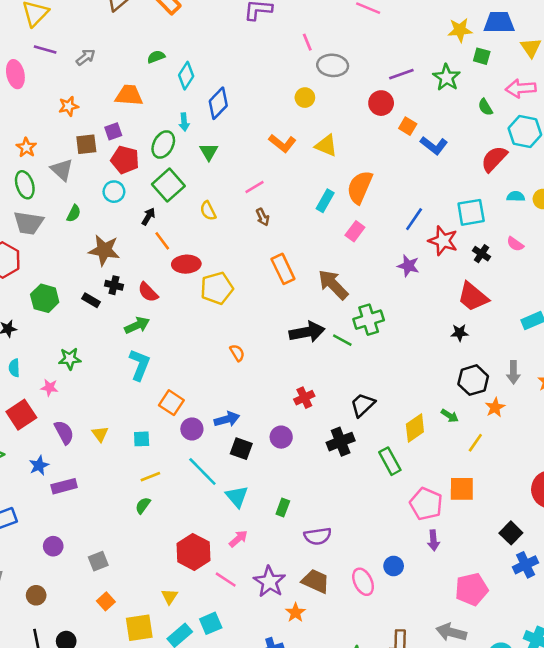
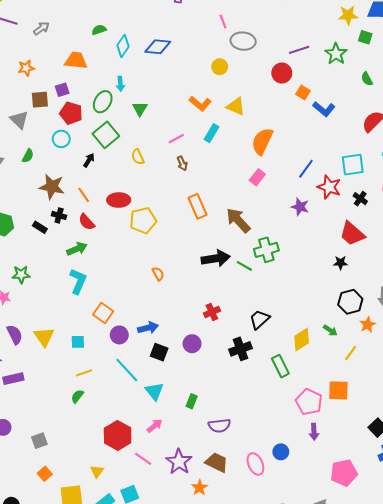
blue diamond: (218, 103) -> (158, 47), moved, turned 50
cyan rectangle: (325, 201) -> (212, 133), moved
orange line: (162, 241) -> (84, 195), moved
yellow triangle: (100, 434) -> (44, 337), size x1.5

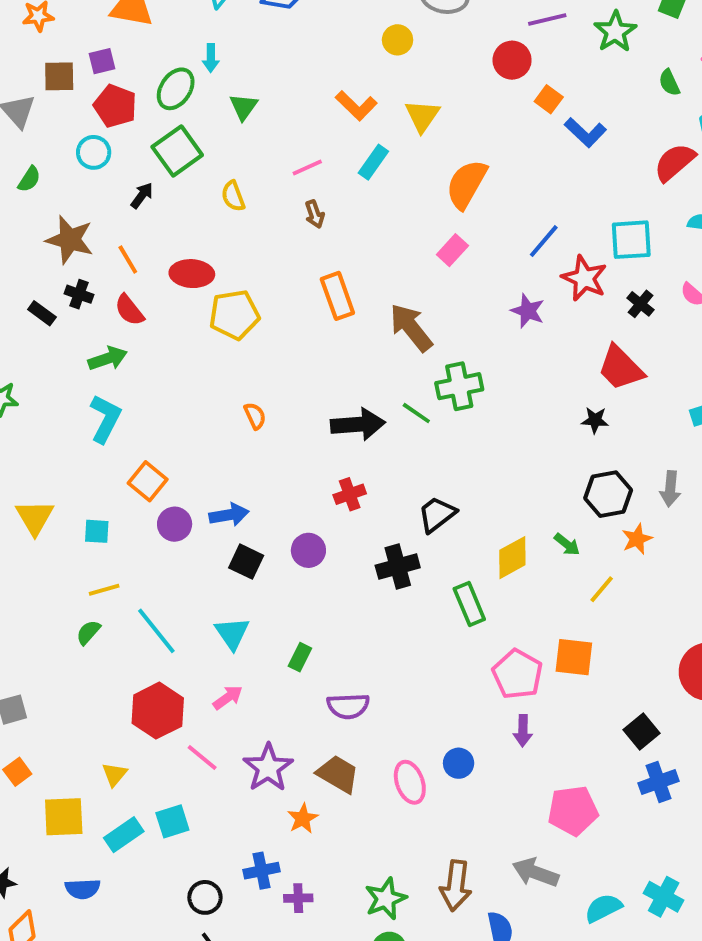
yellow triangle: (236, 106) -> (422, 116), turned 36
black arrow: (216, 258) -> (358, 424), moved
cyan line: (127, 370) -> (156, 631), moved

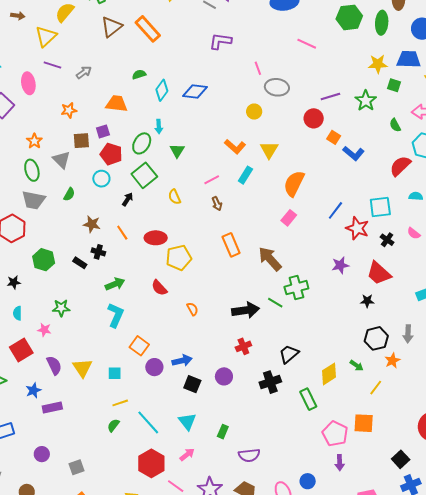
brown star: (70, 240) -> (92, 224), size x0.7
red semicircle: (129, 310) -> (159, 288), moved
purple star: (528, 311) -> (340, 265), moved, turned -30

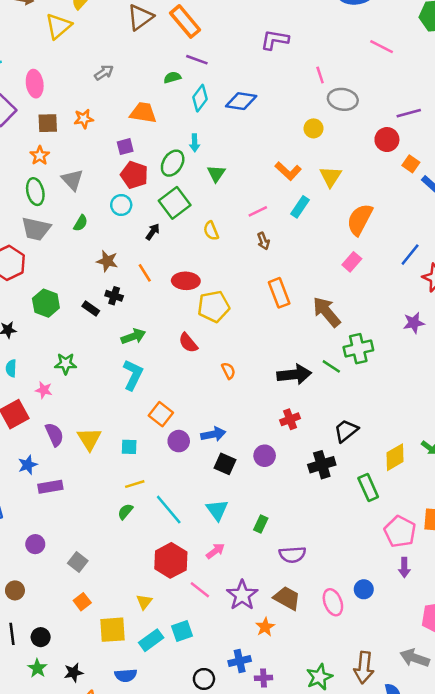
purple line: (52, 65) -> (197, 60), moved
brown square: (81, 141) -> (48, 123), moved
gray square: (77, 467) -> (78, 562), turned -35

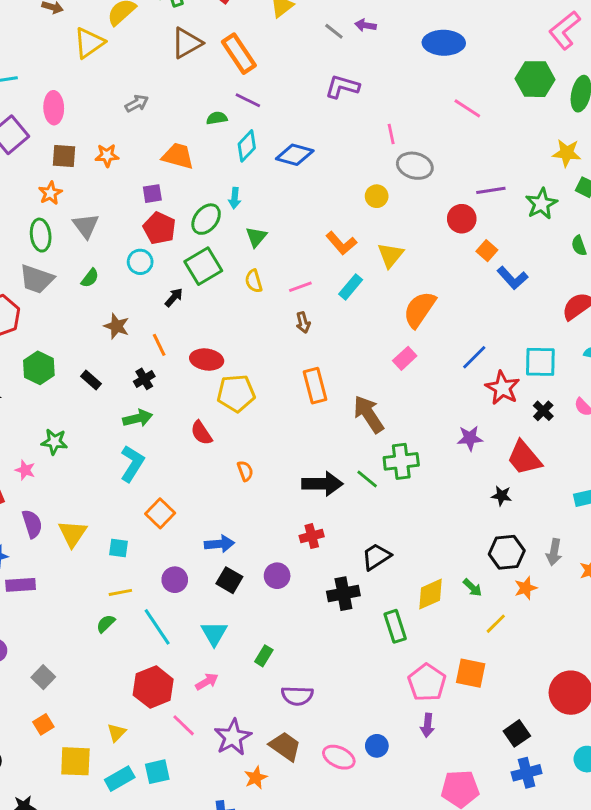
yellow semicircle: (211, 231) -> (254, 281), moved
black cross: (114, 296) -> (144, 379), moved, turned 35
purple circle: (179, 441) -> (175, 580), moved
pink ellipse: (333, 602) -> (339, 757), turned -50

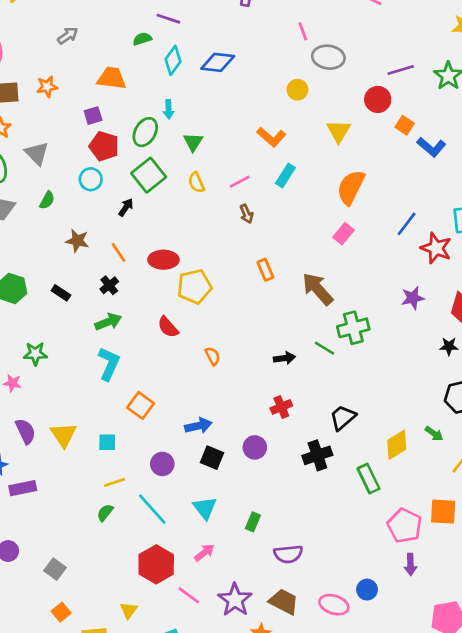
yellow triangle: (390, 255) -> (339, 131), moved
orange rectangle: (315, 386) -> (265, 270), size x0.7
black arrow: (322, 484) -> (284, 358), size x0.6

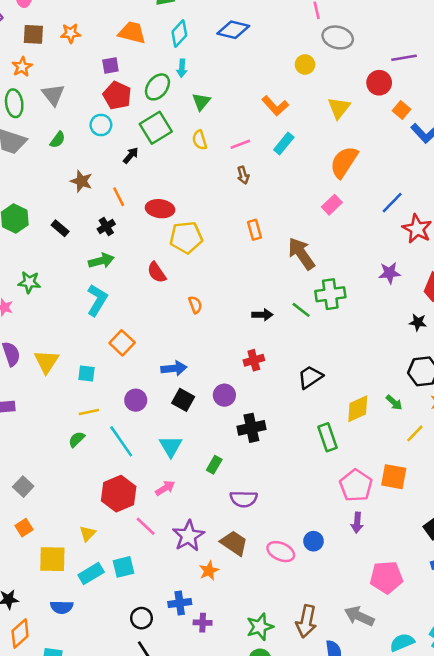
cyan diamond: (173, 60) -> (179, 34), moved
black cross: (317, 455) -> (251, 428), moved

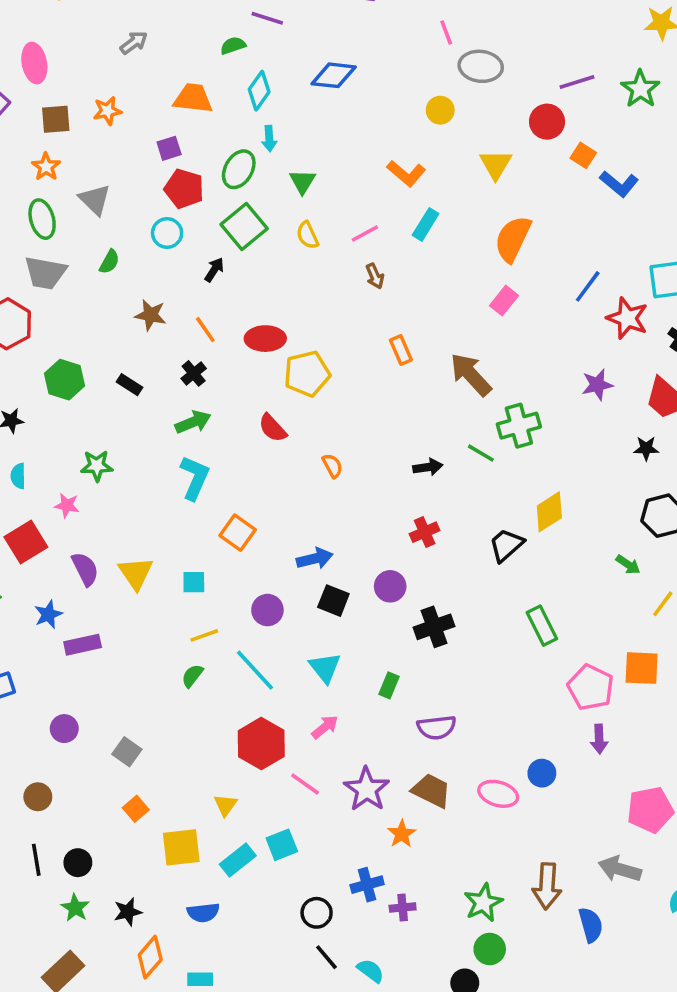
yellow diamond: (358, 409) -> (549, 512), moved

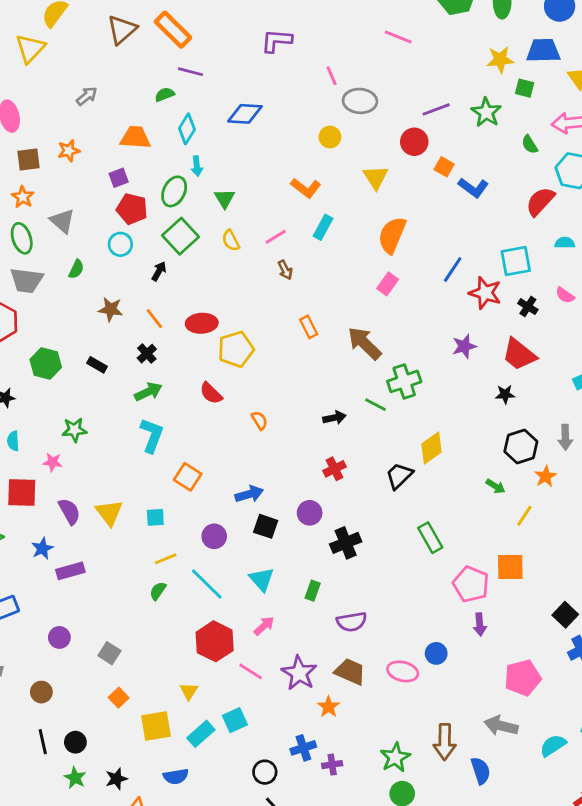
red square: (26, 542) -> (22, 493), turned 36

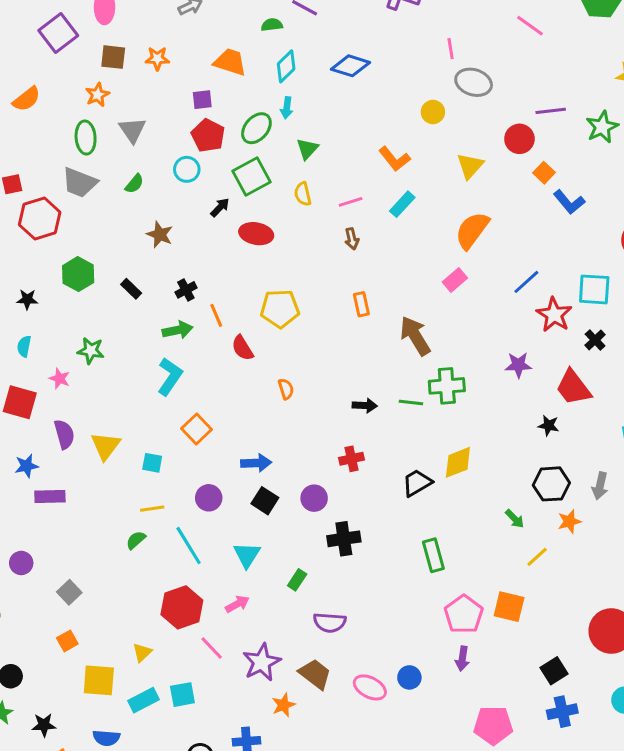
orange line: (154, 319) -> (216, 315), moved
red ellipse: (202, 323) -> (256, 234), moved
green line: (376, 405) -> (411, 403), turned -35

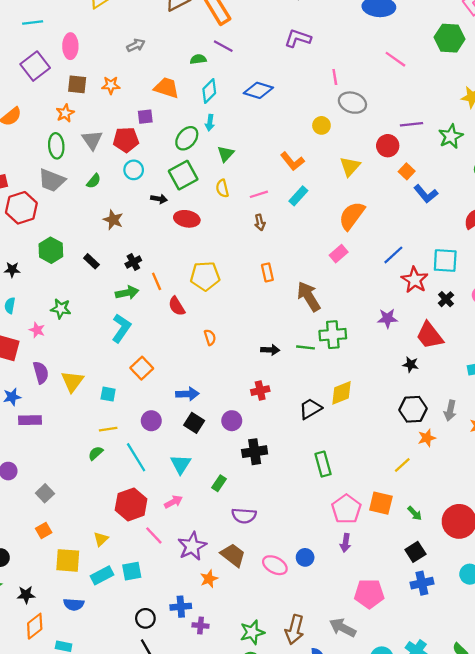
red pentagon: (208, 136) -> (126, 140), moved, turned -30
black arrow: (220, 207) -> (159, 199), turned 56
green arrow: (515, 519) -> (415, 513), moved

